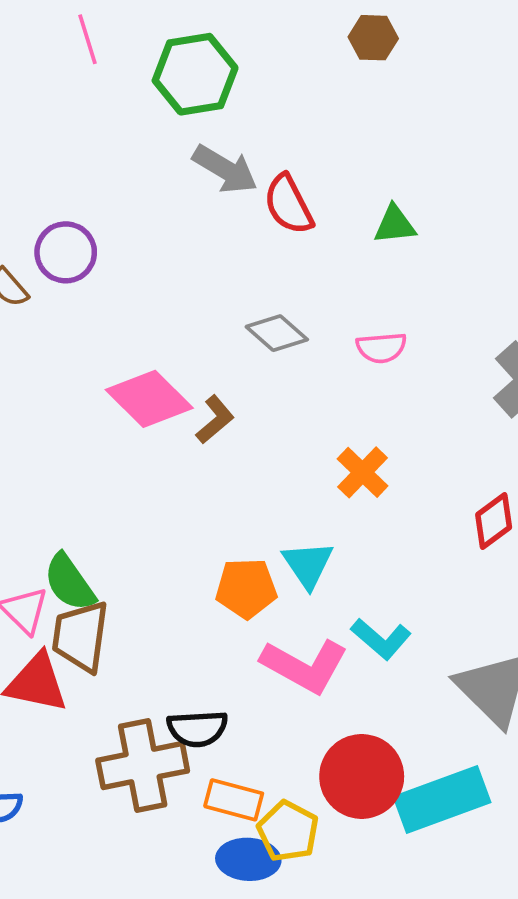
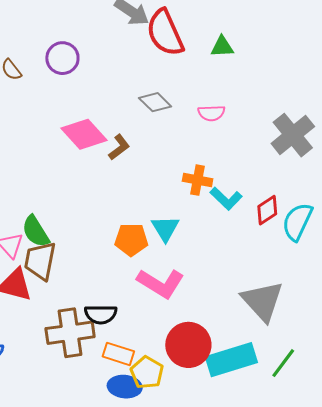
red semicircle: (288, 204) -> (165, 33), size x1.4
purple circle: (66, 252) -> (62, 58), moved
orange cross: (363, 472) -> (198, 180), turned -36
cyan L-shape: (381, 639) -> (226, 199), moved

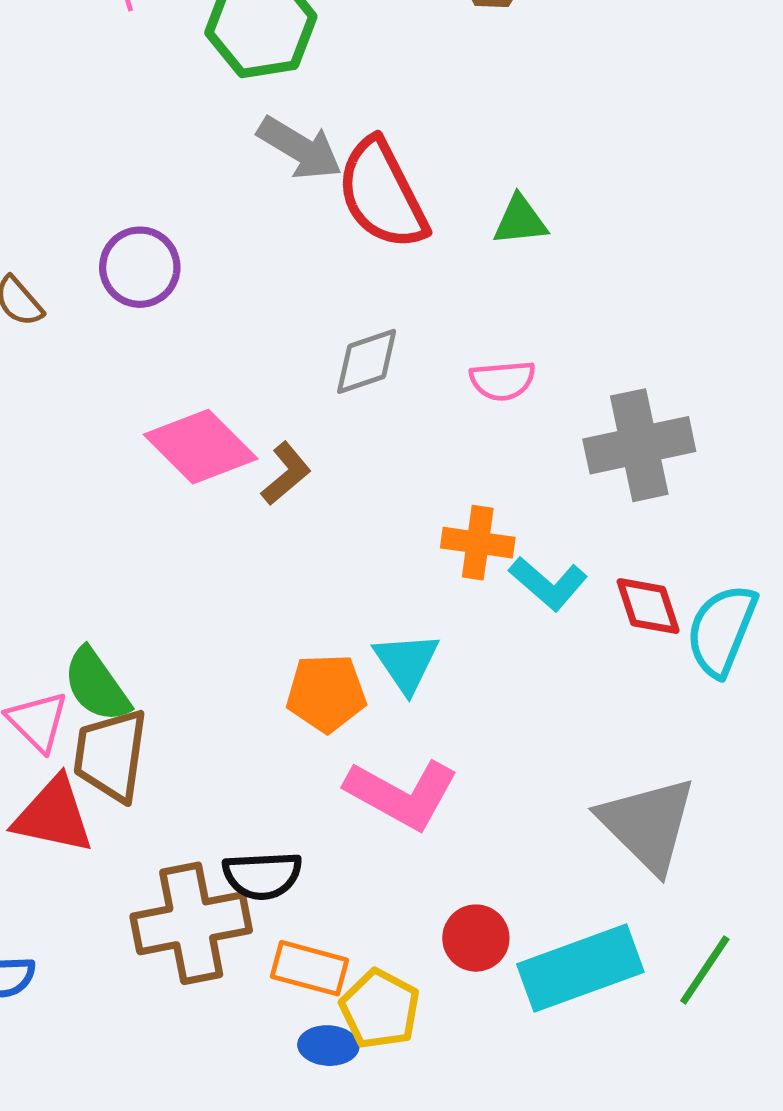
gray diamond: (155, 102) -> (367, 361), turned -60
gray cross: (293, 135) -> (639, 445), moved, turned 30
red diamond: (267, 210) -> (648, 606), turned -72
red circle: (188, 345) -> (476, 938), size x0.6
blue ellipse: (125, 387) -> (328, 1046), size x0.7

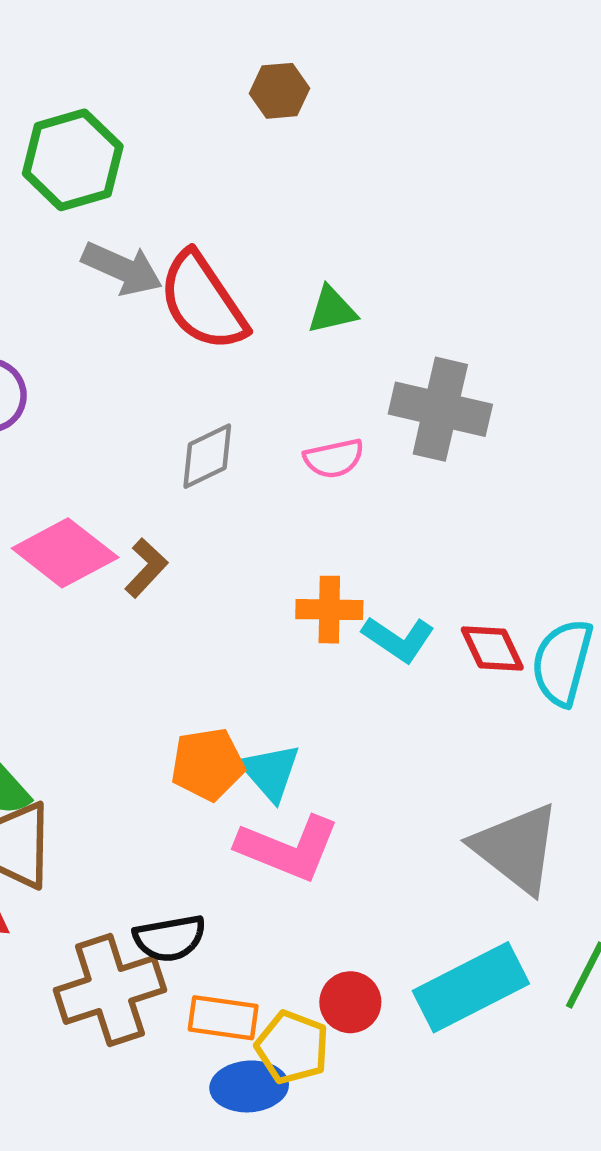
gray cross: (639, 445) -> (440, 409), moved, turned 32
cyan triangle: (406, 662) -> (270, 772), moved
red circle: (476, 938) -> (350, 1002), moved
blue ellipse: (328, 1046) -> (249, 1086), size x1.4

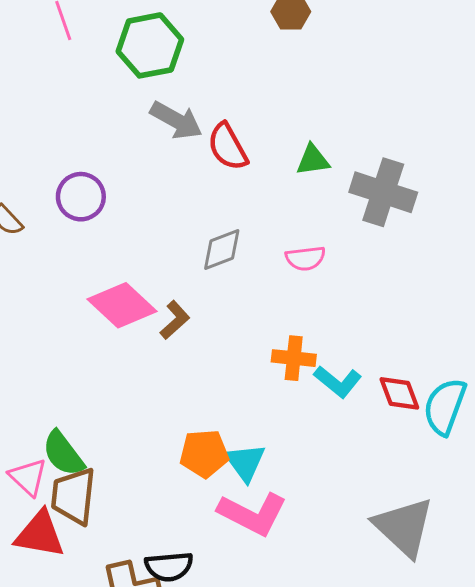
red semicircle: (203, 301) -> (228, 147), size x0.7
gray cross: (440, 409) -> (383, 192), moved

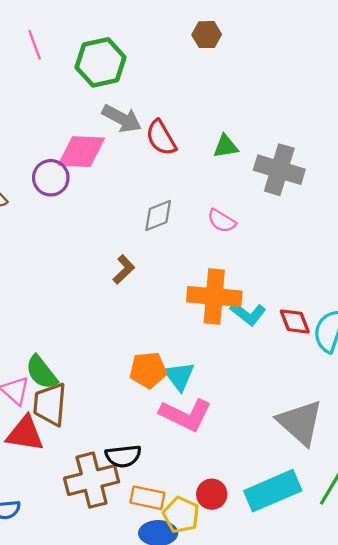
pink semicircle: (305, 258) -> (222, 221), turned 40
pink diamond: (122, 305) -> (81, 152), moved, turned -39
orange cross: (294, 358) -> (214, 297), size x1.6

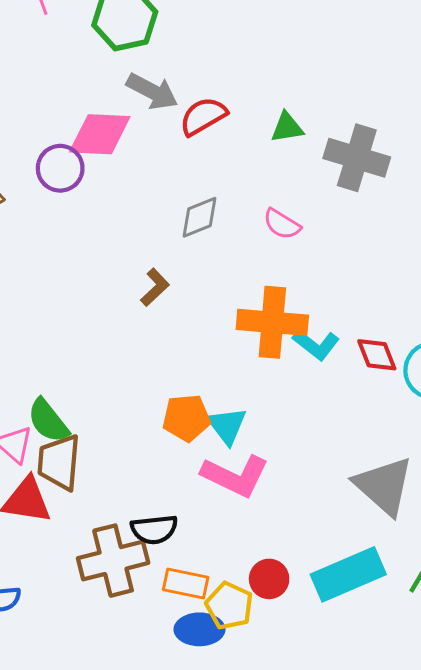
red semicircle: (161, 138) -> (203, 116), turned 90

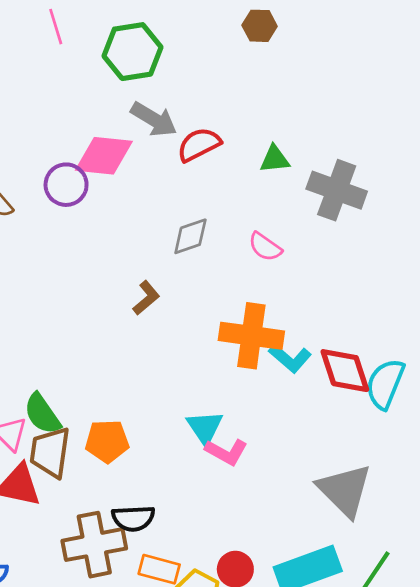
red diamond: (377, 355) -> (345, 371), size x1.4
orange pentagon: (186, 418) -> (107, 441), moved
pink L-shape: (235, 476) -> (226, 452), moved, size x0.7

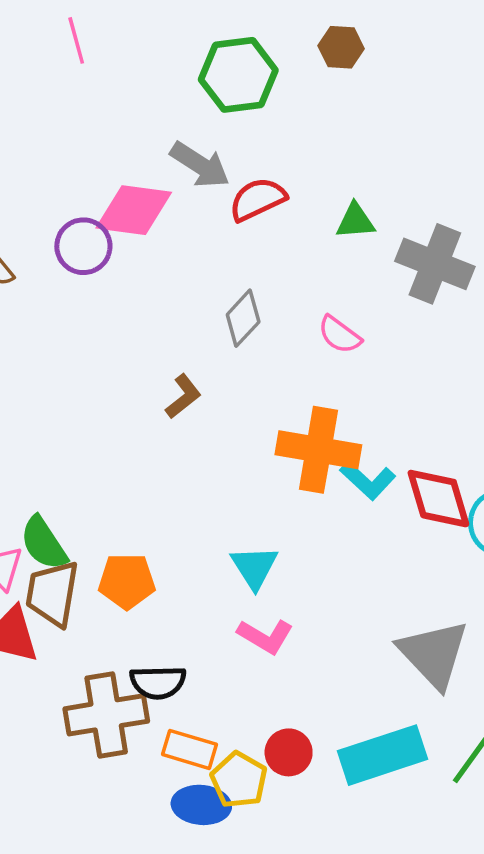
green hexagon: (132, 52) -> (238, 75), moved
gray diamond: (190, 236) -> (243, 318), turned -30
pink L-shape: (226, 452) -> (265, 636), moved

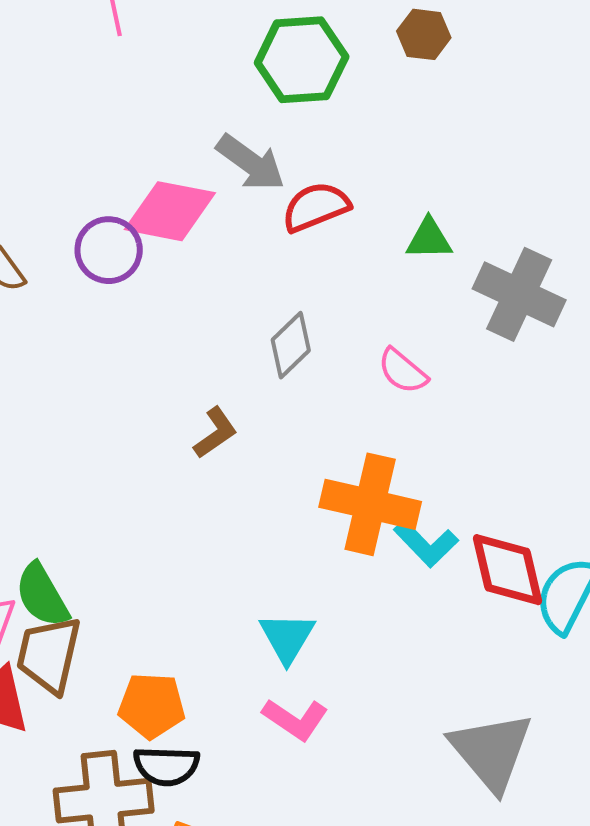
orange pentagon: (127, 581) -> (152, 706), moved

